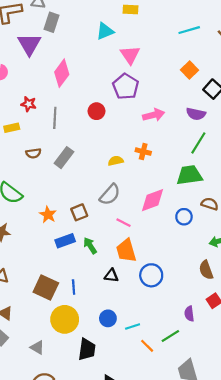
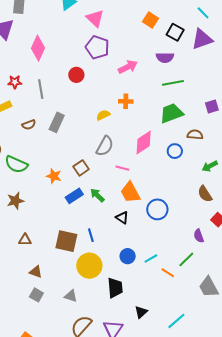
green line: (198, 143) -> (173, 83), turned 60
black triangle: (111, 276) -> (122, 218), turned 40

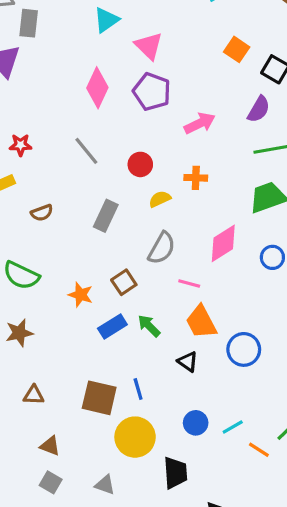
pink diamond: (38, 48) -> (97, 88), moved
purple semicircle: (165, 58) -> (259, 109), turned -60
red circle: (76, 75) -> (140, 164), moved
gray line: (41, 89) -> (86, 151), moved, turned -30
gray rectangle: (57, 122) -> (106, 216), moved

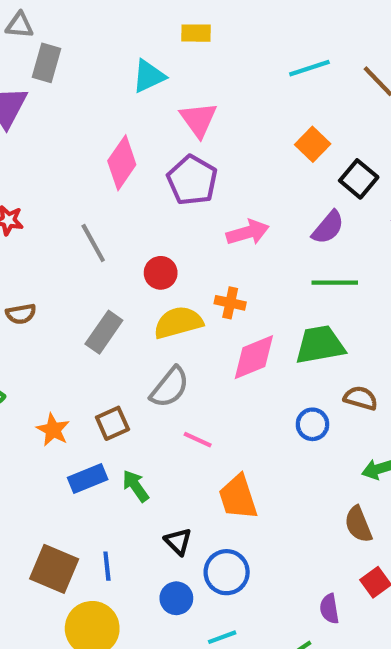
yellow semicircle: (160, 199) -> (178, 322), size x1.6
pink diamond: (223, 243) -> (254, 357), moved
orange trapezoid: (201, 322) -> (238, 497), moved
blue circle: (244, 349) -> (227, 572), moved
blue circle: (196, 423) -> (176, 598), moved

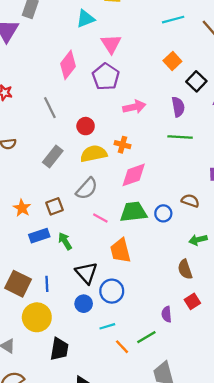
purple semicircle: (328, 227) -> (178, 107), turned -54
green trapezoid: (320, 345) -> (133, 212), moved
black triangle: (178, 542) -> (86, 273), size x1.5

